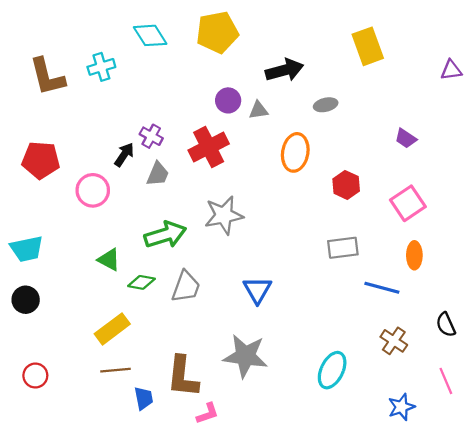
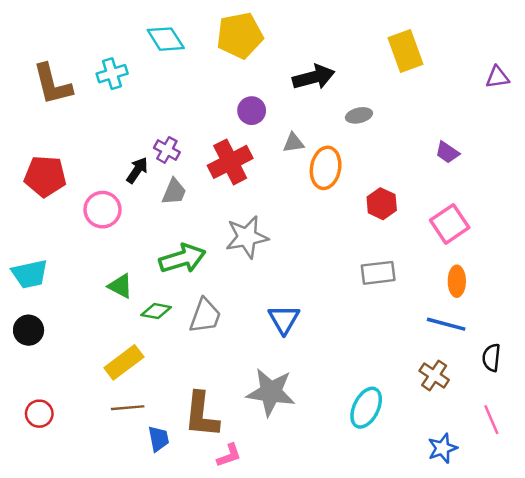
gray triangle: (258, 110) -> (293, 143), moved
blue line: (382, 288) -> (446, 324), moved
black semicircle: (446, 325) -> (491, 358), turned 30

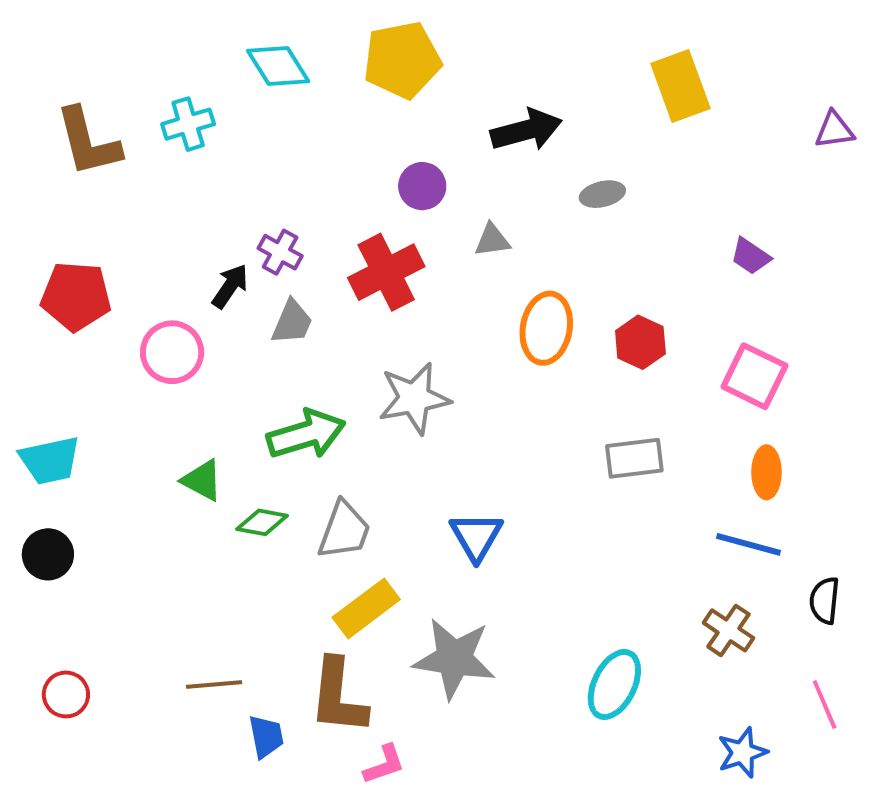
orange ellipse: (326, 168) -> (546, 328), moved
pink square: (450, 224) -> (754, 376), turned -30
yellow rectangle: (124, 362) -> (366, 608), moved

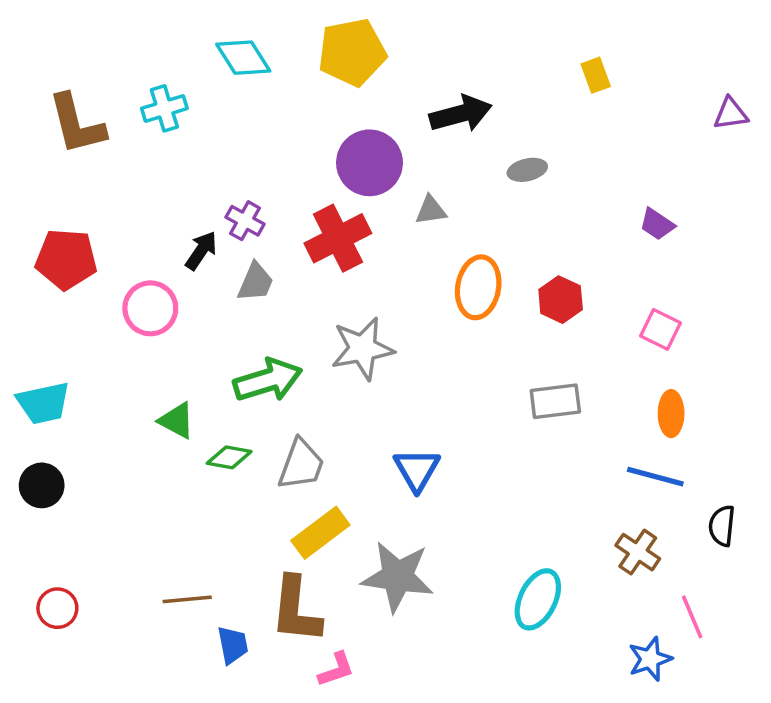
yellow rectangle: (680, 86) -> (596, 75), size x0.6
purple circle: (422, 186) -> (369, 163), size x1.6
pink square: (754, 376) -> (661, 329), size x0.7
pink line: (825, 705) -> (692, 617), moved

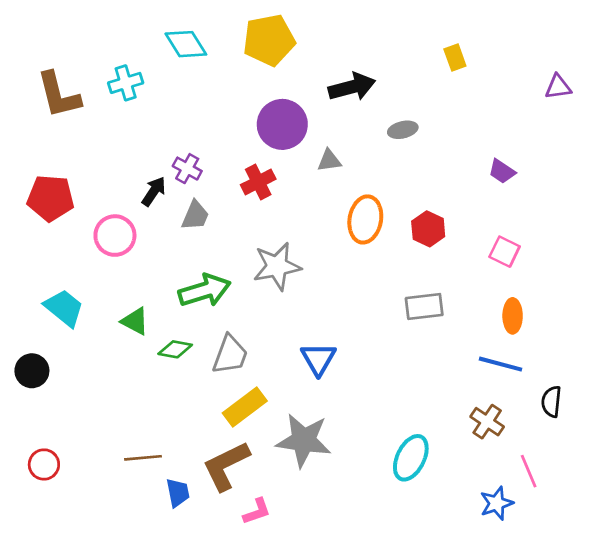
red cross: (338, 238) -> (258, 182), size x0.7
cyan trapezoid: (43, 403) -> (64, 308), moved, turned -129
brown L-shape: (296, 610) -> (226, 466), turned 58

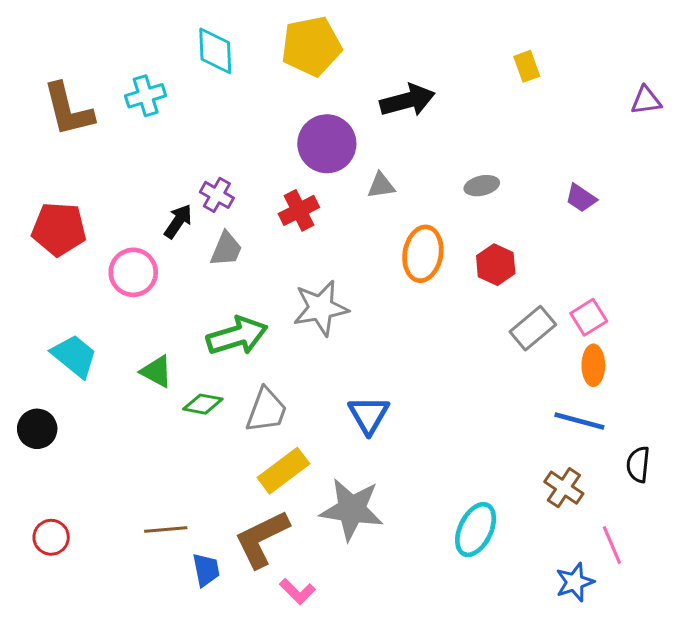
cyan diamond: (186, 44) -> (215, 51), turned 30
gray ellipse: (403, 130) -> (482, 186), moved
pink square: (505, 252) -> (589, 317), moved, turned 32
gray rectangle: (424, 306) -> (533, 328), moved, turned -33
pink L-shape: (257, 511) -> (297, 591), turned 64

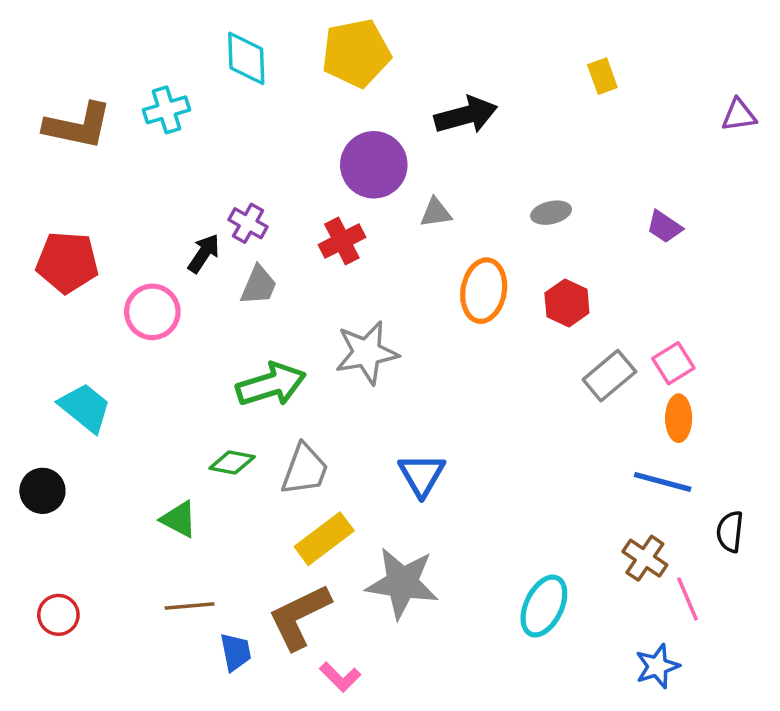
brown L-shape: (68, 110) -> (78, 126), turned -64
green triangle: (156, 372) -> (179, 519), moved
pink line: (612, 545) -> (687, 599), moved

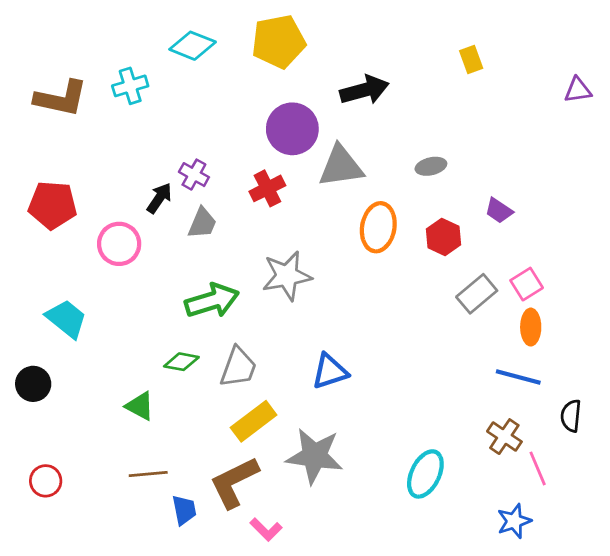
cyan diamond: (246, 58) -> (193, 46), turned -66
gray triangle: (436, 213) -> (341, 166), size x1.8
purple trapezoid: (664, 227) -> (499, 211), moved
blue triangle: (422, 475) -> (330, 371), turned 42

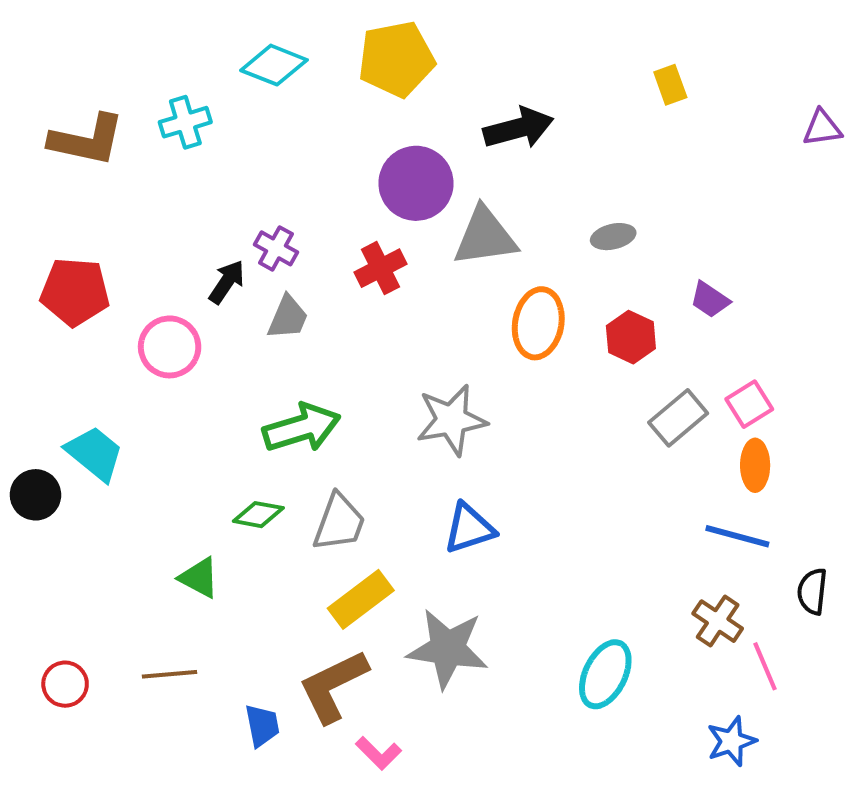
gray star: (287, 276) -> (451, 420), moved
black circle: (33, 384) -> (35, 495), moved
brown line: (148, 474) -> (170, 674), moved

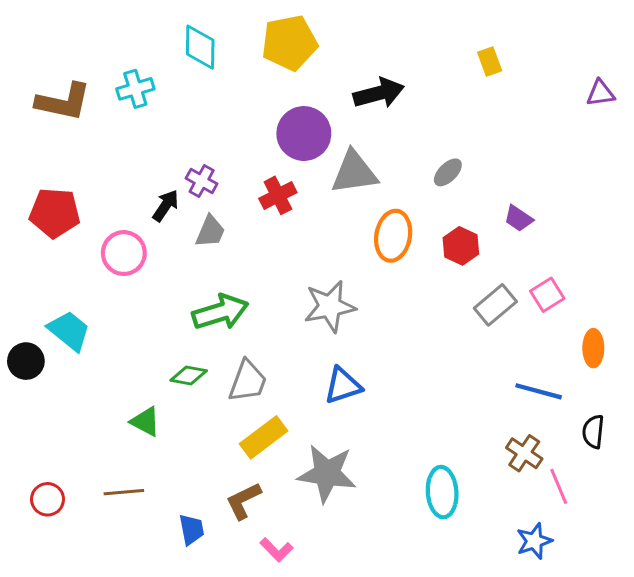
cyan diamond: (274, 65) -> (200, 47), turned 69
gray ellipse: (613, 237) -> (448, 172), turned -32
orange ellipse: (755, 465) -> (593, 348), moved
cyan ellipse: (605, 674) -> (442, 492), turned -30
brown L-shape: (333, 686) -> (243, 501), size x0.7

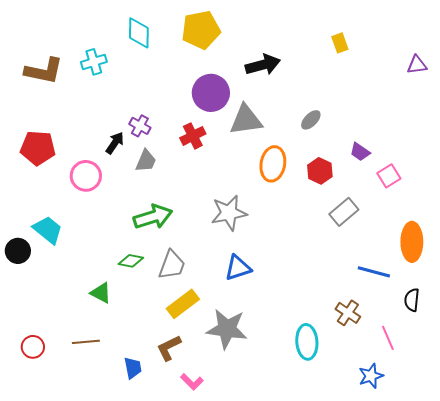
pink square: (547, 295) -> (389, 176), moved
orange ellipse: (593, 348) -> (412, 242), size x1.5
brown cross: (524, 453) -> (348, 313), moved

